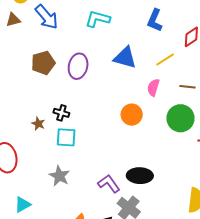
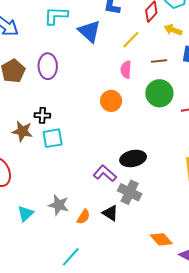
blue triangle: (125, 58) -> (89, 31), moved, turned 40
brown star: (38, 124) -> (22, 131), size x1.5
gray star: (59, 176) -> (59, 205), moved

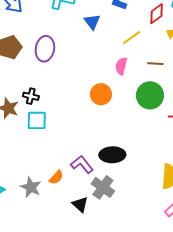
blue triangle: (89, 31) -> (92, 22), size x0.7
orange semicircle: (83, 217) -> (56, 177), moved

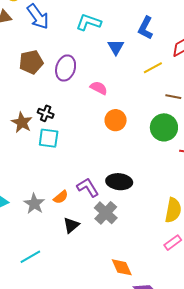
pink semicircle: (121, 66) -> (99, 88), moved, turned 96
black triangle: (80, 204) -> (71, 225), moved, turned 30

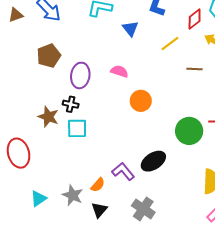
purple ellipse: (66, 68) -> (80, 75), moved
green circle: (164, 127) -> (189, 131), moved
black ellipse: (119, 182) -> (153, 161), turned -30
gray cross: (106, 213) -> (143, 209), moved
black triangle: (71, 225) -> (99, 210), moved

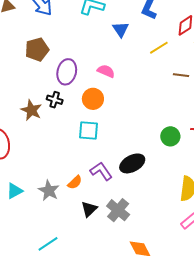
orange circle: (141, 101) -> (93, 99), moved
cyan square: (77, 128) -> (89, 131), moved
green circle: (189, 131) -> (170, 136), size x0.7
black triangle: (99, 210) -> (89, 209), moved

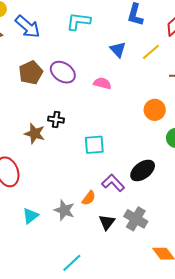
blue triangle: (121, 29) -> (118, 50), moved
purple ellipse: (67, 72) -> (63, 72), moved, turned -60
orange circle: (93, 99) -> (155, 110), moved

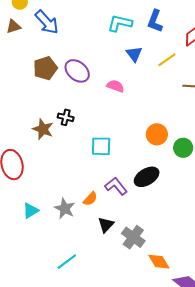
cyan L-shape: (78, 21) -> (120, 23), moved
orange circle: (155, 110) -> (157, 134), moved
gray cross: (136, 219) -> (133, 237), moved

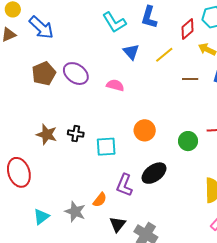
cyan L-shape: (120, 23) -> (114, 22), turned -130
black cross: (66, 117) -> (76, 134), moved
orange circle: (157, 134) -> (145, 130), moved
purple L-shape: (116, 186) -> (124, 185), turned -115

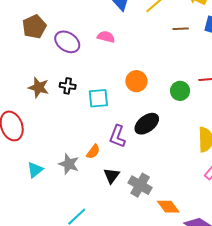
purple ellipse: (76, 74) -> (67, 42), moved

